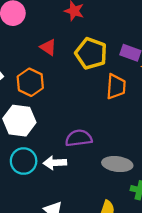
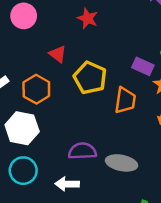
yellow pentagon: (91, 53) -> (90, 78), moved
white arrow: (55, 163) -> (67, 184), moved
gray ellipse: (117, 164) -> (122, 163), moved

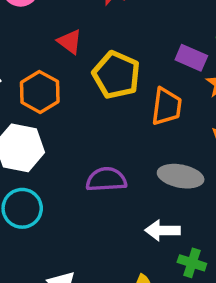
gray ellipse: (122, 163) -> (181, 176), moved
white arrow: (67, 184) -> (162, 230), moved

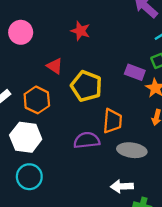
orange trapezoid: (167, 107) -> (113, 121), moved
purple semicircle: (106, 180) -> (87, 140), moved

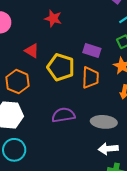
purple rectangle: (135, 72) -> (92, 50), moved
orange trapezoid: (113, 121) -> (90, 78), moved
white arrow: (122, 186) -> (108, 149), moved

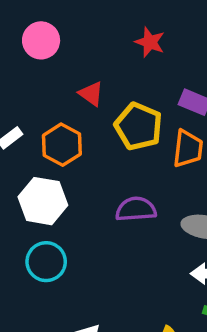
red star: (53, 19) -> (150, 42), moved

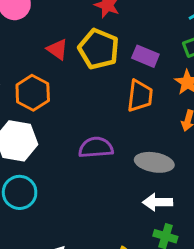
yellow pentagon: (138, 126) -> (99, 49), moved

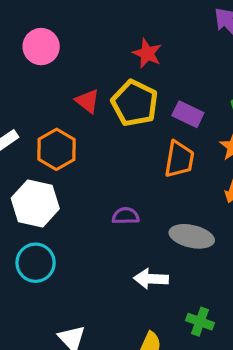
purple semicircle: (96, 147) -> (126, 216), size x0.7
white arrow: (158, 202) -> (151, 279), moved

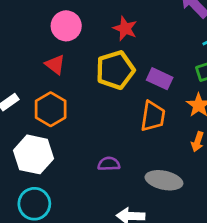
pink circle: (41, 47) -> (66, 26), moved
red triangle: (87, 101) -> (55, 65), moved
yellow pentagon: (135, 103) -> (115, 70), turned 30

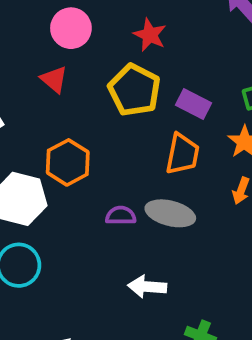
yellow pentagon: (115, 70) -> (134, 90), turned -30
orange hexagon: (51, 109) -> (68, 162), moved
gray ellipse: (164, 180) -> (170, 213), moved

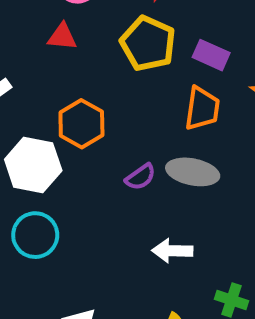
red triangle: (54, 79) -> (62, 37), turned -32
purple semicircle: (121, 216) -> (140, 177), turned 148

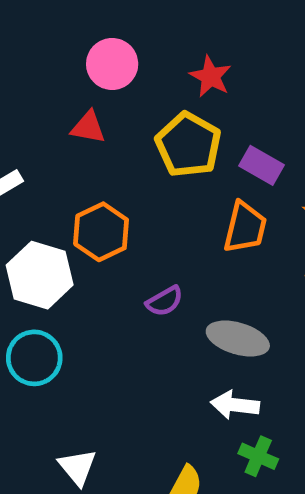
gray ellipse: (193, 172) -> (238, 339), moved
white arrow: (172, 251) -> (235, 405), moved

